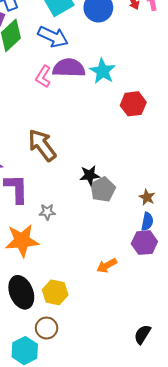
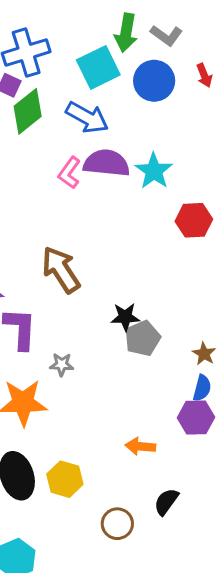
orange arrow: (107, 266) -> (140, 446), turned 30
brown circle: (47, 328) -> (117, 524), moved
black semicircle: (142, 334) -> (166, 502), moved

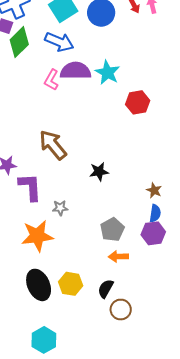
gray pentagon: (143, 338) -> (112, 230), moved
black semicircle: (166, 502) -> (106, 289), moved
brown circle: (117, 524) -> (121, 310), moved

